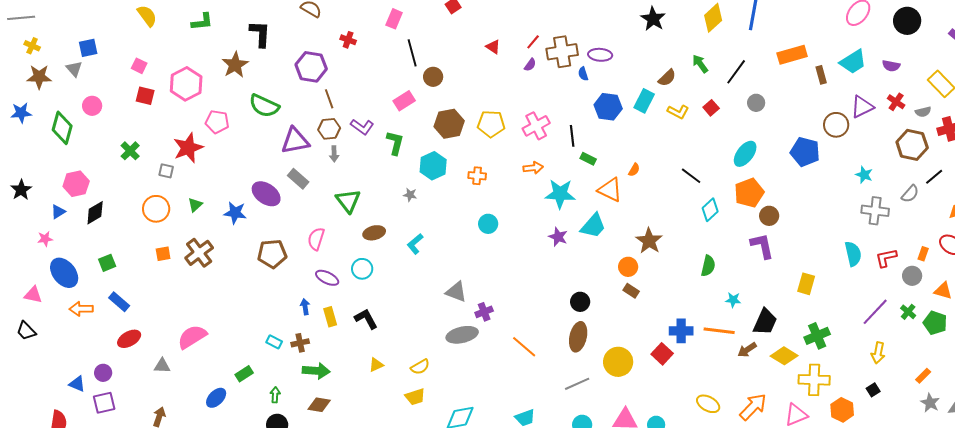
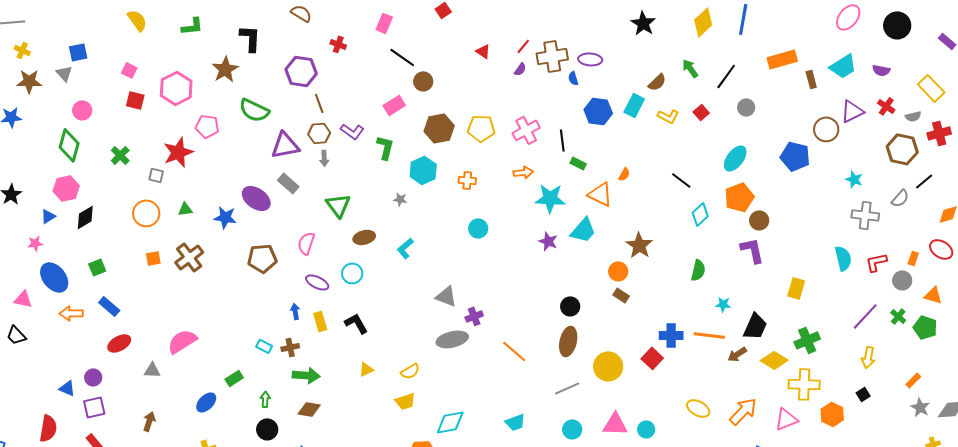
black line: (412, 53) -> (402, 57), turned -40
green diamond: (62, 128) -> (69, 145), moved
green triangle: (195, 205) -> (185, 209), turned 35

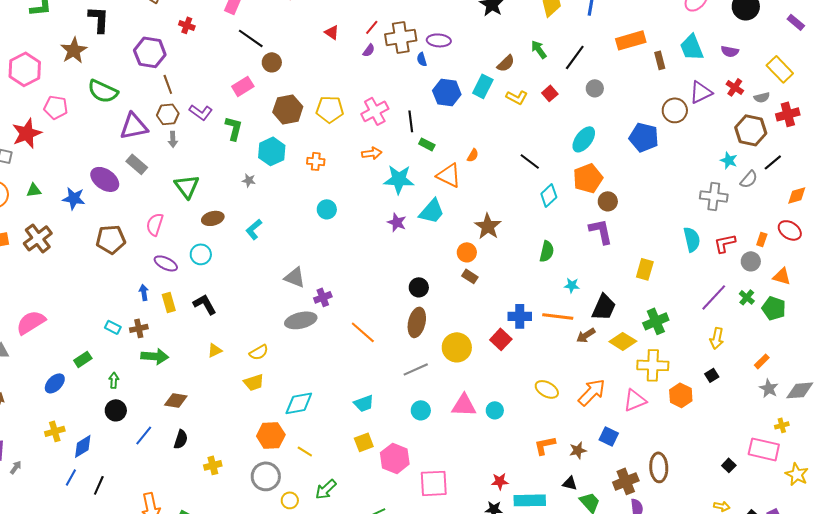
cyan trapezoid: (843, 66) -> (692, 47), turned 100
cyan star: (854, 179) -> (729, 160), moved
brown diamond: (309, 409) -> (176, 400), moved

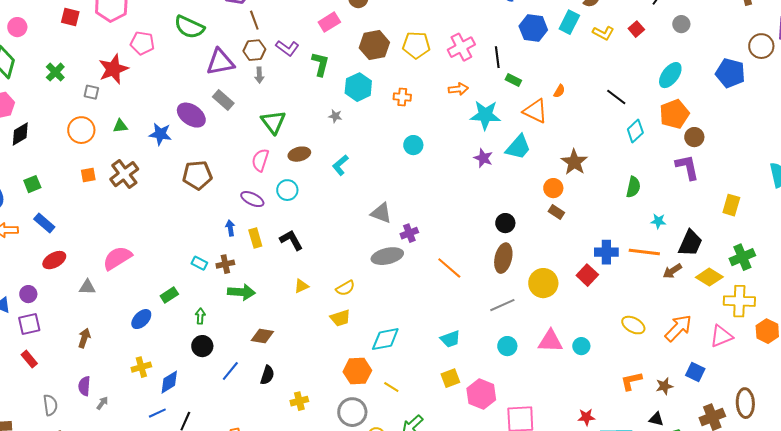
pink semicircle: (155, 224) -> (260, 160), moved
blue line: (71, 477) -> (157, 413), turned 36

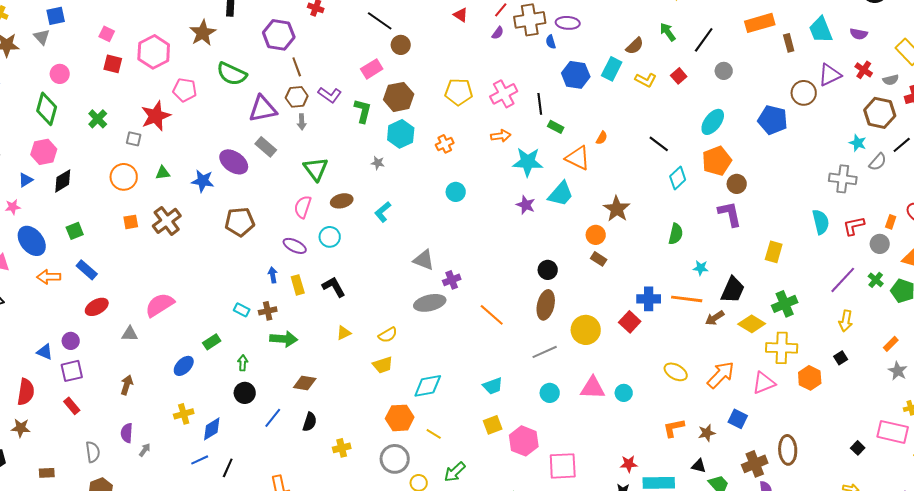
brown hexagon: (374, 45) -> (399, 97), moved
orange cross: (402, 97) -> (445, 144), turned -30

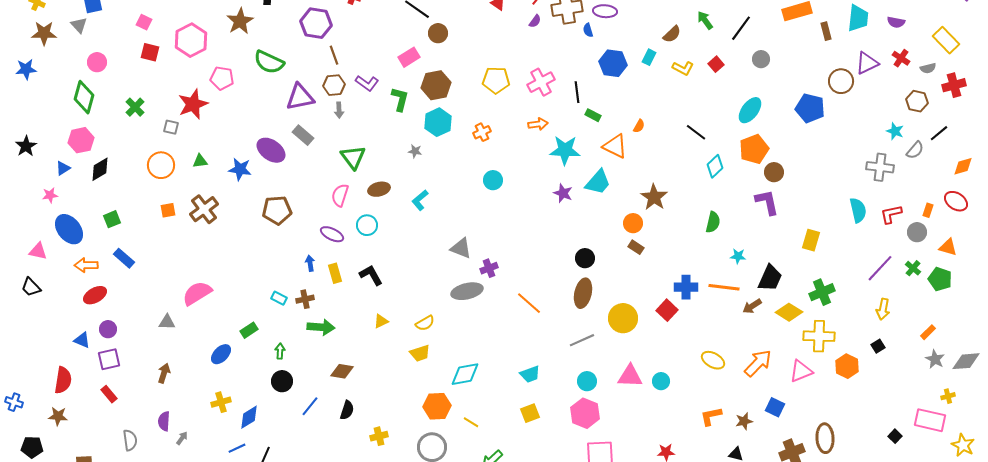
cyan trapezoid: (821, 30) -> (858, 18), turned -152
cyan rectangle: (612, 69) -> (649, 57), size x0.7
brown hexagon: (880, 113) -> (917, 101), size x0.7
red ellipse: (97, 307) -> (95, 295), moved
pink hexagon: (524, 441) -> (585, 413), moved

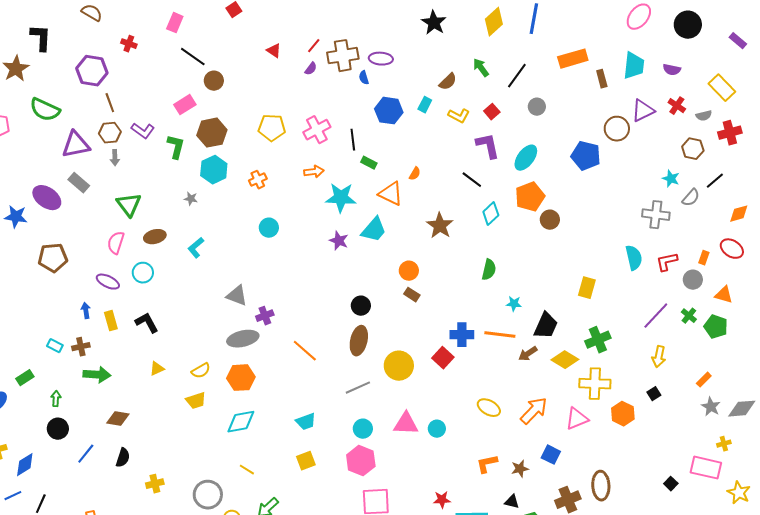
brown star: (654, 197) -> (440, 226), moved
purple L-shape: (767, 202) -> (488, 146), moved
orange hexagon: (437, 406) -> (241, 378), moved

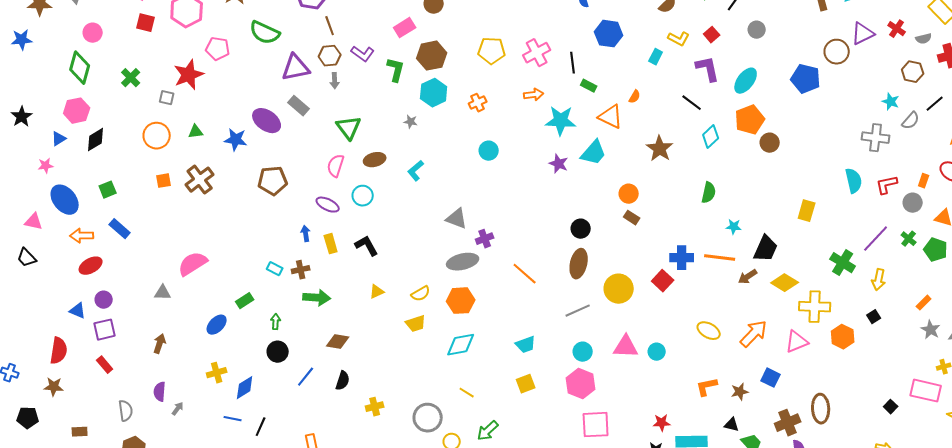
cyan rectangle: (425, 105) -> (656, 57), moved
green cross: (598, 340) -> (843, 263), moved, turned -35
blue line: (13, 496) -> (233, 419), turned 36

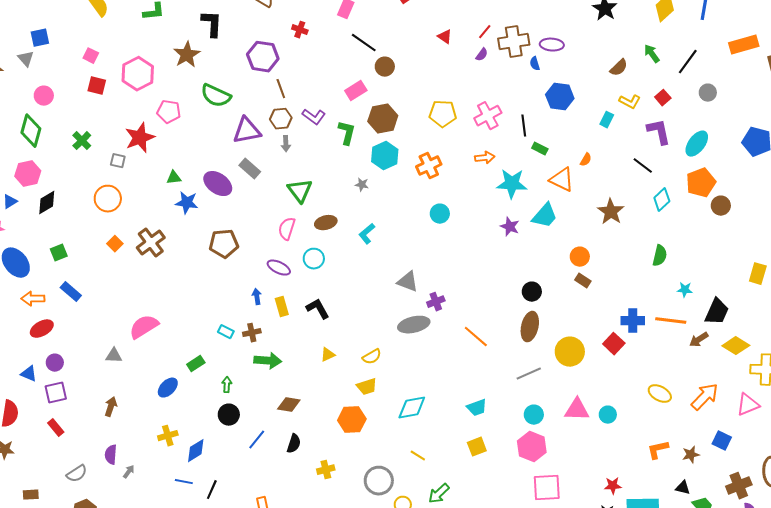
orange cross: (478, 103) -> (429, 166), size x1.4
green triangle: (196, 132) -> (174, 178), moved
orange square: (164, 181) -> (115, 244), turned -35
orange hexagon: (461, 301) -> (352, 420), moved
gray semicircle: (126, 411) -> (77, 474), turned 65

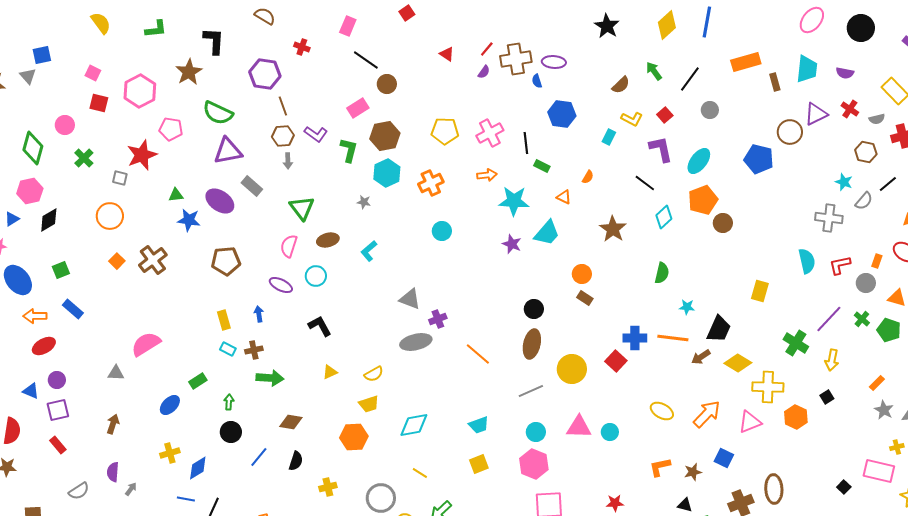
pink circle: (44, 96) -> (65, 125), moved
purple triangle: (247, 131) -> (228, 151), moved
orange triangle: (562, 180) -> (564, 197), size x0.6
yellow rectangle: (282, 307) -> (224, 320), moved

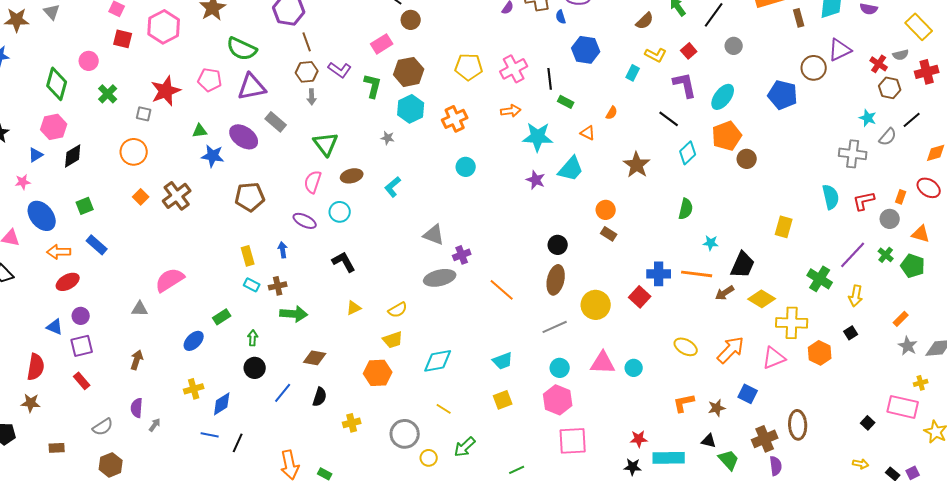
red cross: (850, 109) -> (879, 64), moved
pink pentagon: (171, 129) -> (210, 80), moved

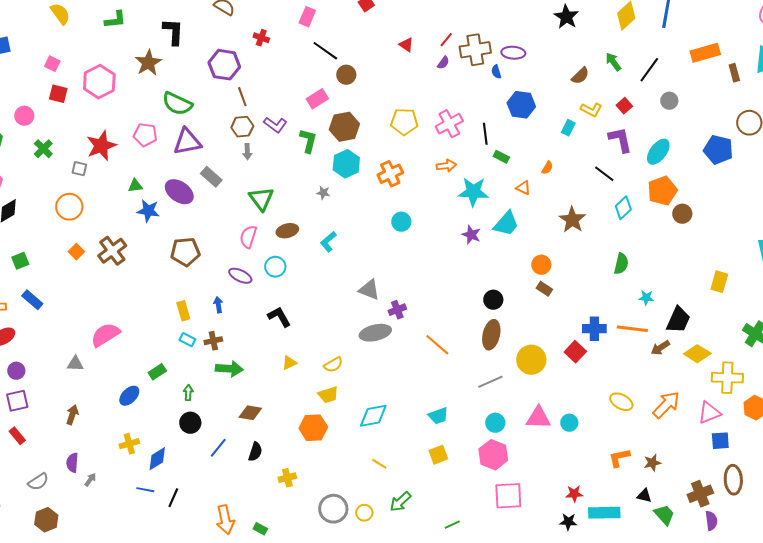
blue square: (748, 394) -> (720, 441), moved, turned -30
gray circle: (405, 434) -> (333, 509), moved

